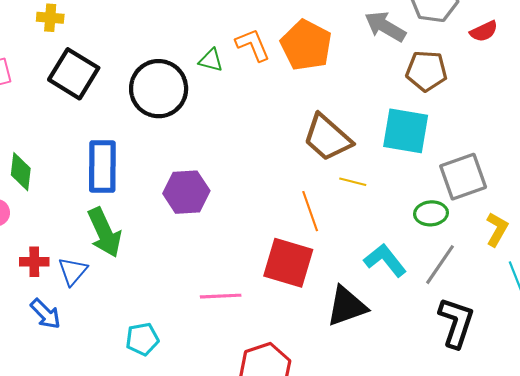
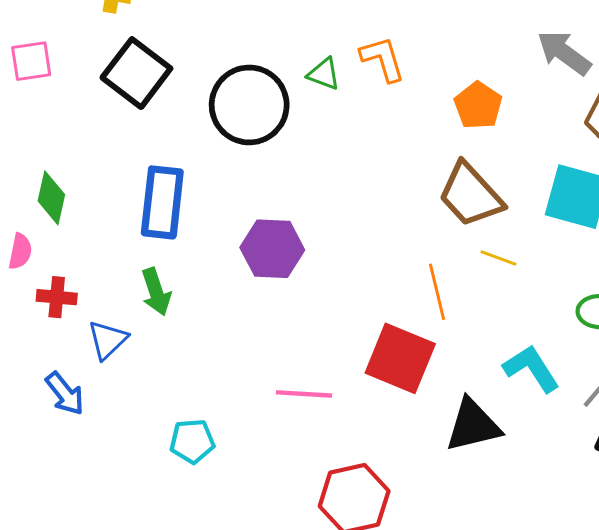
orange pentagon: (306, 45) -> (478, 105), moved, size x0.7
green arrow: (105, 232) -> (156, 292), size x0.7
red cross: (34, 262) -> (57, 297), moved

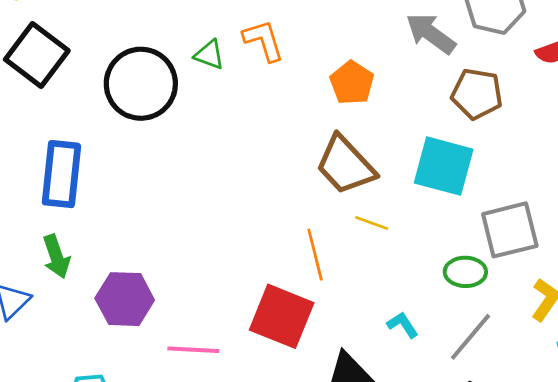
purple hexagon: (272, 249) -> (125, 299), moved
cyan L-shape: (531, 369) -> (403, 325), size x0.6

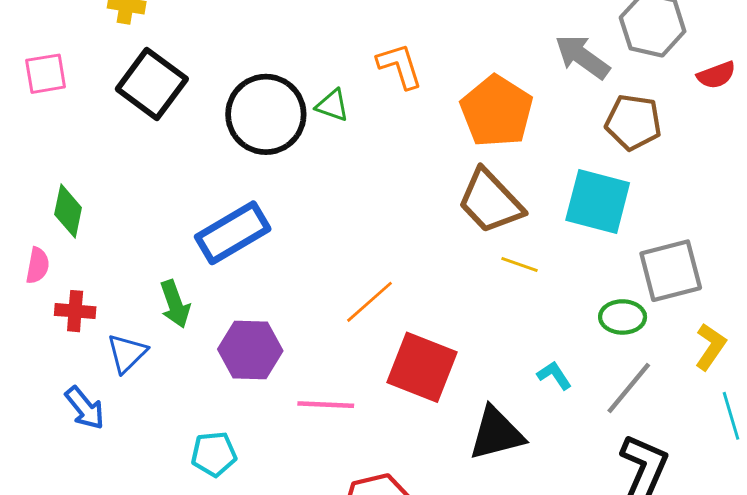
green triangle: (209, 55) -> (332, 105), moved
orange pentagon: (352, 83) -> (497, 111), size x1.5
blue rectangle: (61, 174) -> (233, 233), moved, turned 54
orange line: (315, 255) -> (370, 302), moved, turned 63

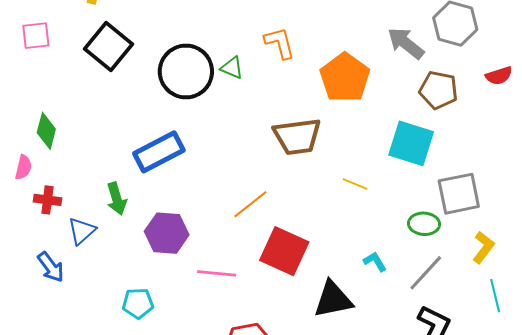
red semicircle: (716, 75) -> (499, 76), moved
brown trapezoid: (490, 201) -> (297, 136), moved, turned -57

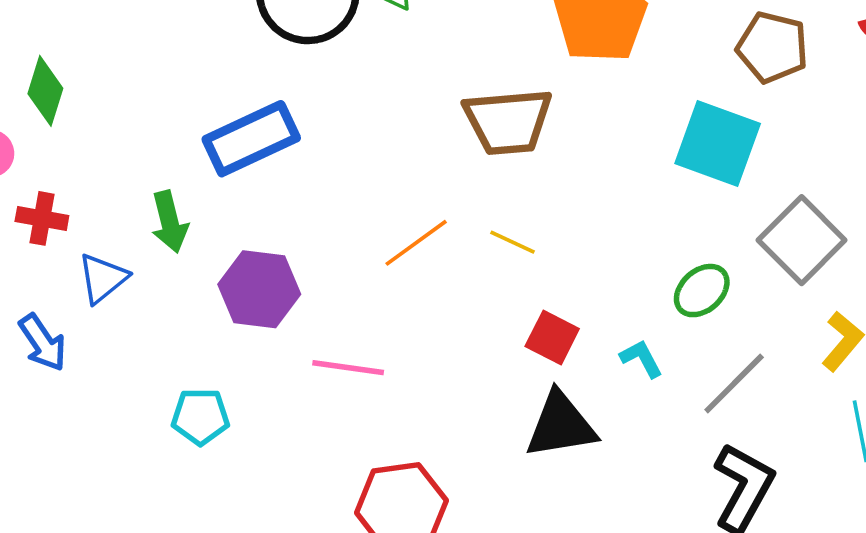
yellow line: (355, 184) -> (513, 242), moved
gray square: (459, 194) -> (802, 240), turned -36
green ellipse: (424, 224) -> (702, 291), moved, turned -48
red square: (284, 251) -> (552, 337), moved, size x0.6

